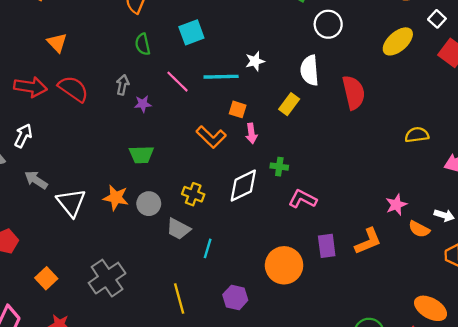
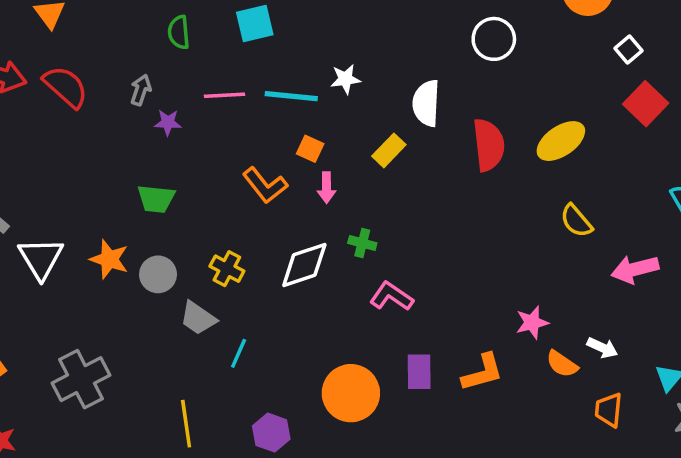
white circle: (328, 24) -> (494, 39), moved
yellow ellipse: (398, 41) -> (561, 141), moved
pink line: (177, 82) -> (224, 95), turned -55
yellow semicircle: (417, 135) -> (576, 221), turned -130

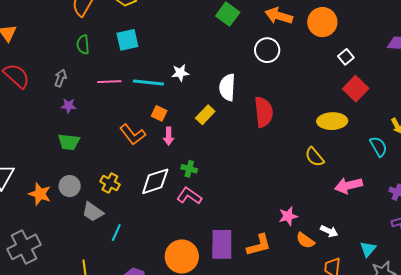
purple star: (168, 122) -> (68, 106), moved
yellow ellipse: (561, 141) -> (332, 121), moved, turned 32
orange star: (109, 259) -> (40, 194), moved
pink L-shape: (391, 296) -> (189, 196), moved
purple rectangle: (419, 372) -> (222, 244), size x1.4

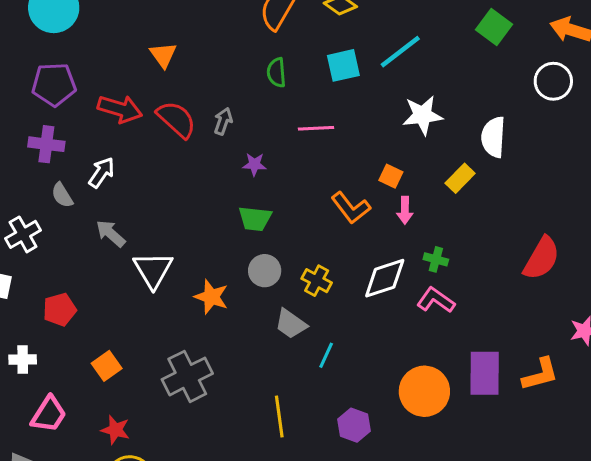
white star: (180, 73) -> (423, 115), size x1.5
gray arrow: (60, 78) -> (223, 121), moved
cyan line: (148, 83) -> (400, 52), moved, turned -44
red semicircle: (264, 112) -> (541, 258), moved, turned 36
gray circle: (70, 186) -> (265, 271), moved

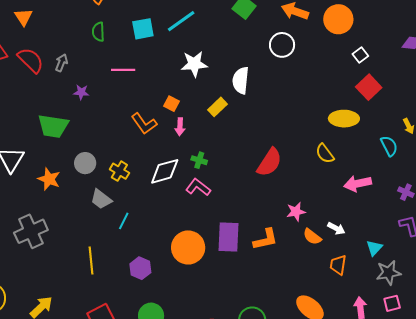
green trapezoid: (255, 219) -> (53, 126), moved, size x1.4

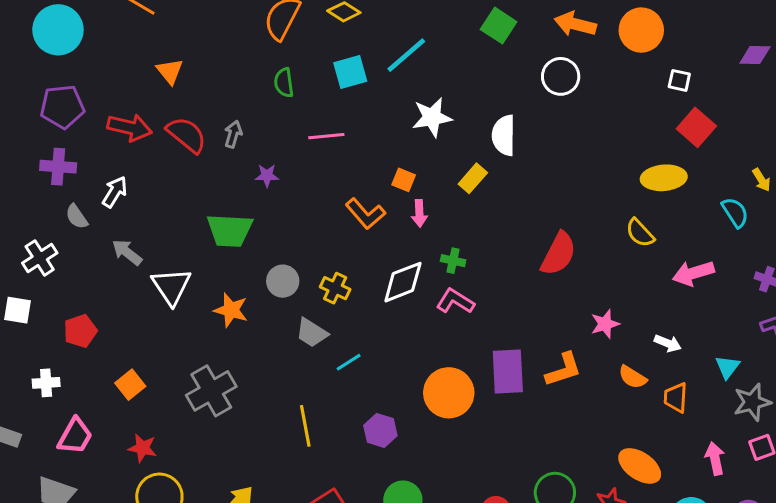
white square: (360, 55) -> (679, 80), turned -35
cyan line: (124, 221) -> (349, 362), turned 36
orange semicircle: (312, 237) -> (632, 377), moved

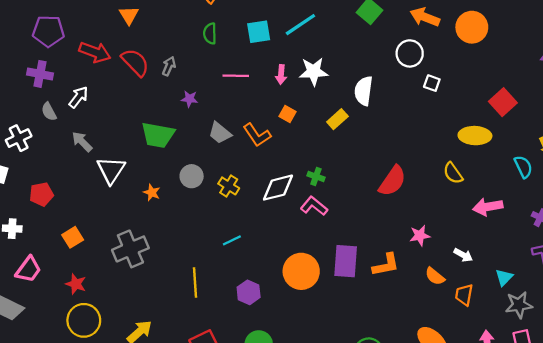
white square: (679, 80) -> (432, 83), moved
pink arrow: (419, 213) -> (281, 75), moved
orange star: (231, 310) -> (152, 193), size x0.7
gray trapezoid: (312, 333) -> (220, 133), moved

